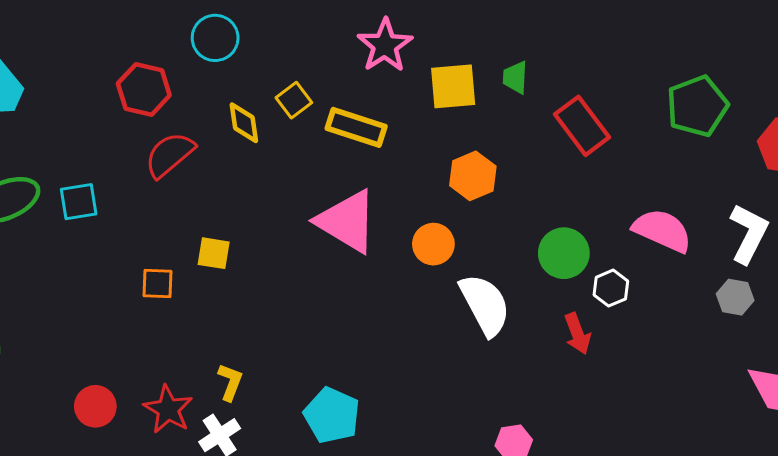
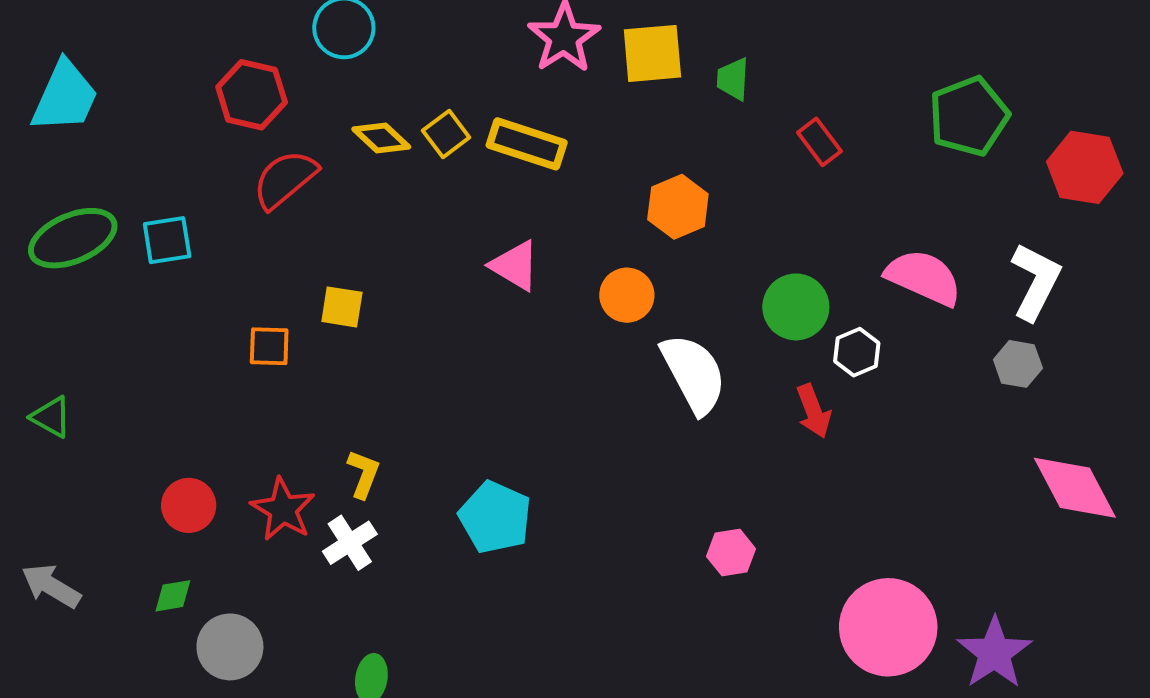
yellow square: (453, 86) -> (652, 53), moved
yellow square: (294, 100) -> (446, 134), moved
yellow diamond: (244, 123) -> (381, 138), turned -39
red rectangle: (582, 126) -> (819, 142), size x0.6
pink triangle: (347, 221) -> (515, 266), size x0.6

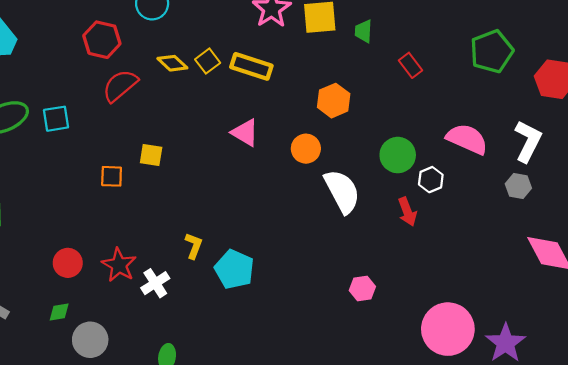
yellow L-shape: (364, 474) -> (194, 246), moved

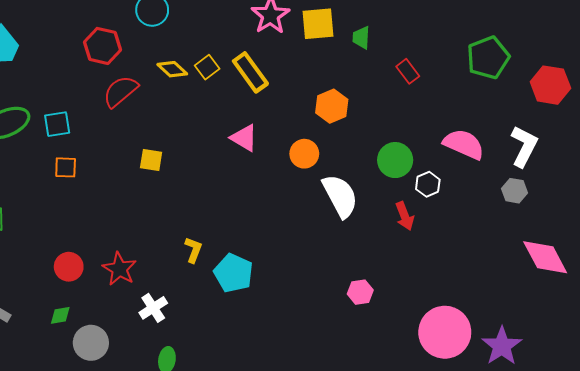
yellow rectangle: (251, 66) -> (250, 72), turned 36
orange square: (112, 176) -> (66, 167), moved
white cross: (155, 283) -> (153, 308), moved

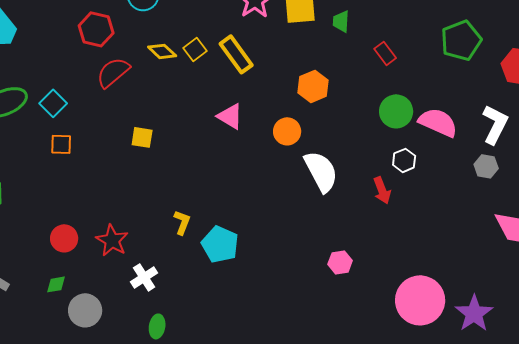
cyan square: (57, 124) -> (53, 103), turned -36
green circle: (395, 160) -> (396, 111), moved

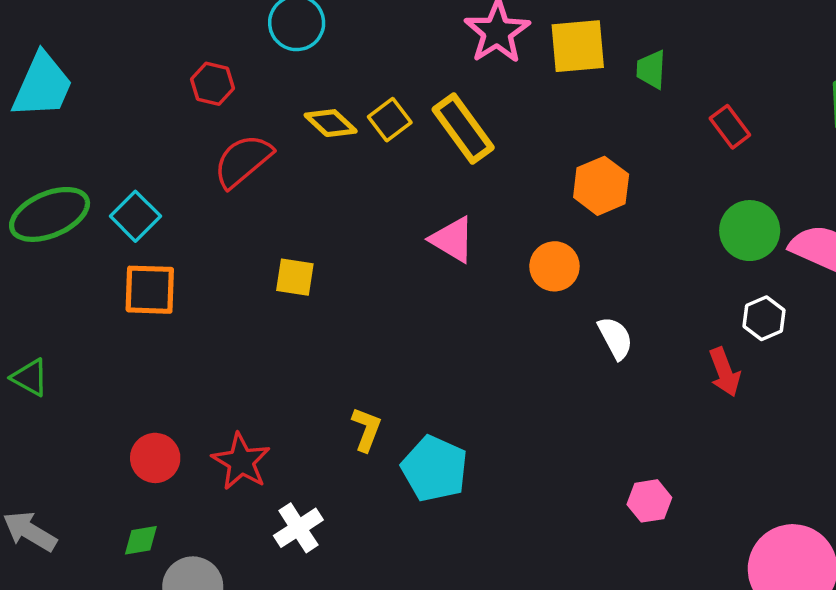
red hexagon: (96, 29) -> (212, 84), size x0.7
orange square: (61, 144) -> (150, 290), size x1.4
white semicircle: (321, 171) -> (615, 338), size x0.6

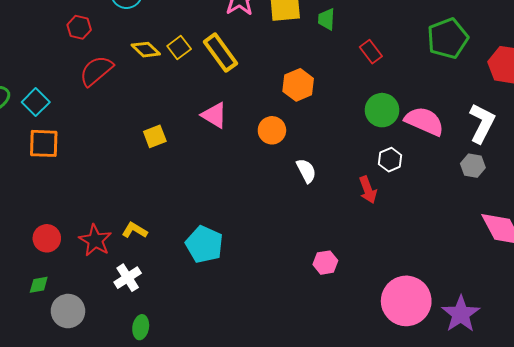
yellow square: (295, 277) -> (155, 136), moved, turned -30
yellow L-shape: (366, 429) -> (135, 230), moved, turned -80

